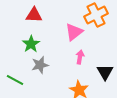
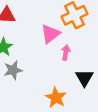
pink arrow: (80, 57) -> (66, 53), moved

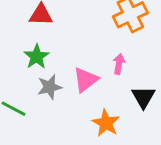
pink triangle: (50, 34) -> (86, 80), moved

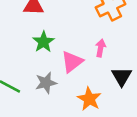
green star: (37, 57) -> (43, 42), moved
gray star: (50, 87) -> (46, 83), moved

